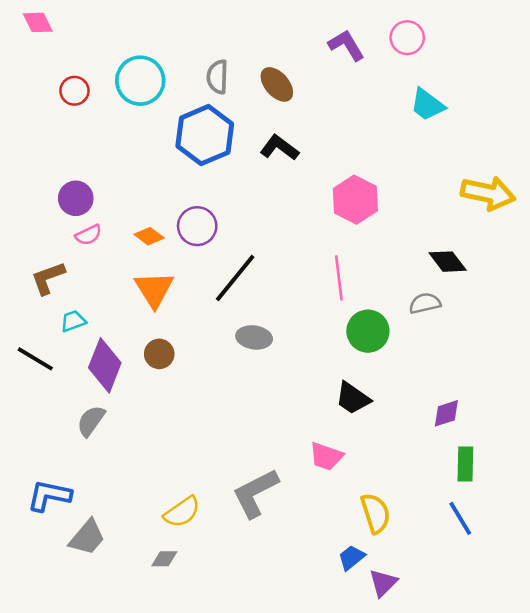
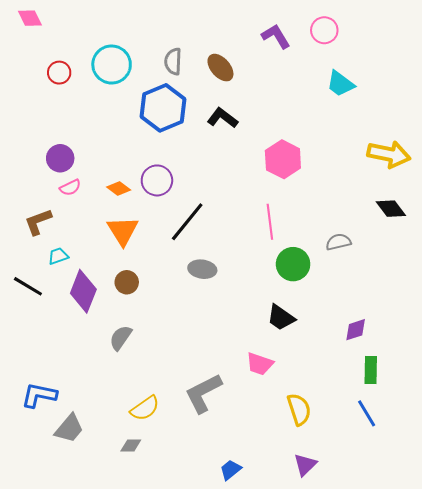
black diamond: (448, 262) -> (391, 209), moved
gray semicircle: (91, 421) -> (121, 338), moved
blue trapezoid: (352, 558) -> (231, 470), moved

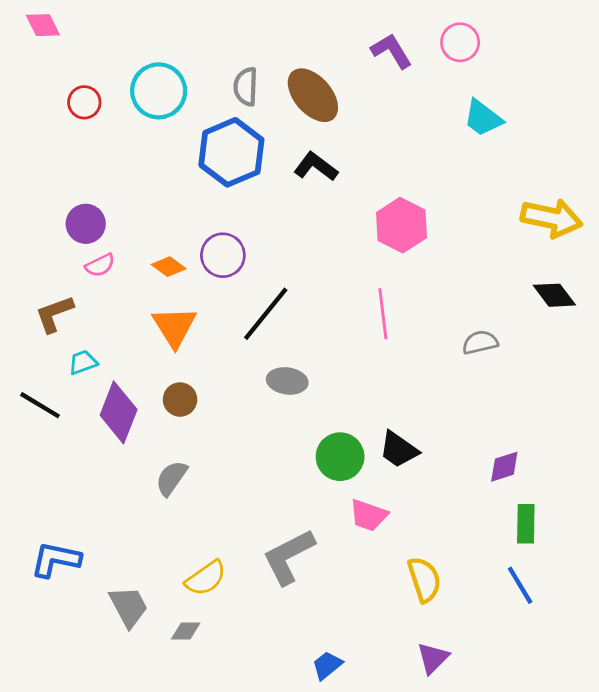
brown ellipse: (220, 68) -> (313, 95), size x1.4
green circle: (293, 264) -> (340, 457), moved
gray trapezoid: (69, 428) -> (129, 607), moved, turned -68

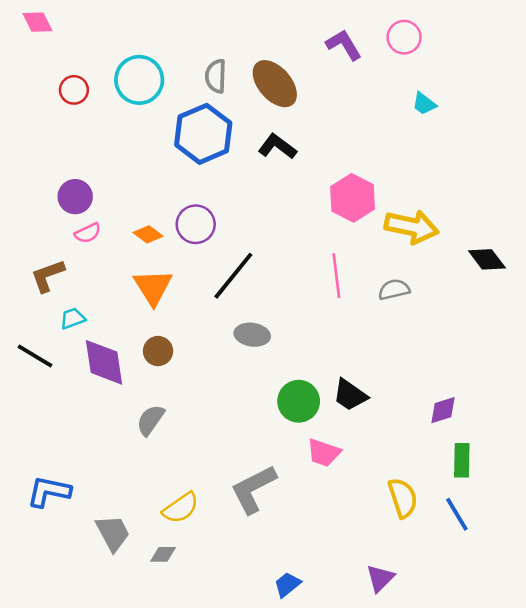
cyan trapezoid: (483, 118) -> (424, 104), size x0.7
yellow arrow: (552, 218) -> (412, 227), moved
gray semicircle: (480, 342) -> (394, 290), moved
purple diamond: (119, 412) -> (104, 362), turned -30
yellow semicircle: (424, 580) -> (403, 498), moved

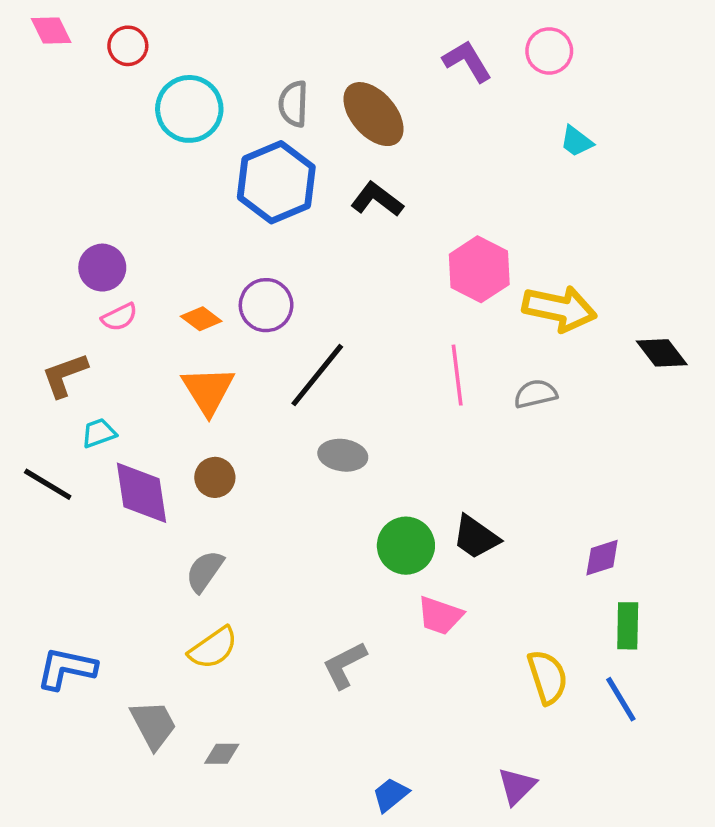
red circle: (74, 90) -> (128, 46), moved
gray L-shape: (253, 489) -> (345, 665), size x0.7
yellow semicircle: (181, 508) -> (213, 648), moved

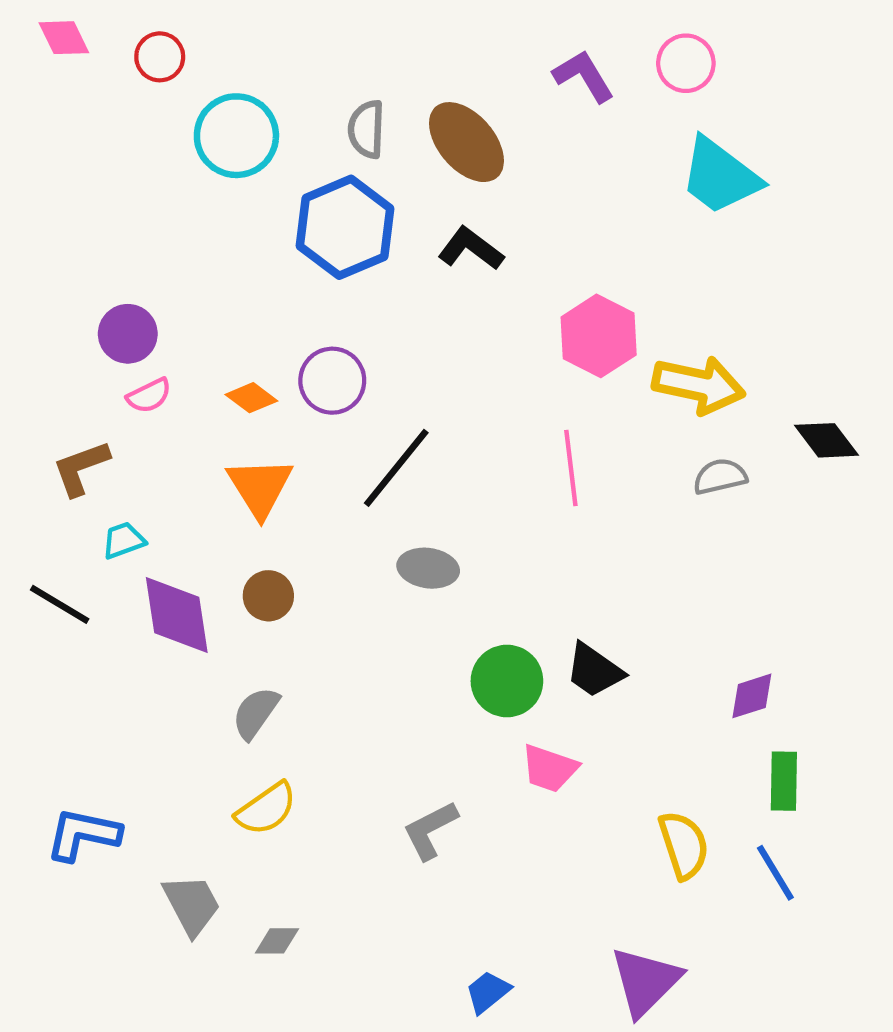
cyan trapezoid: (576, 141) -> (720, 176), size x2.0
gray semicircle: (536, 394) -> (720, 477), moved
purple triangle: (517, 786) -> (645, 981), size x1.5

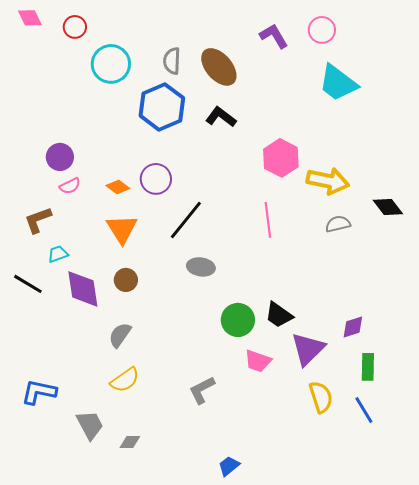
purple triangle: (645, 981) -> (308, 349), moved

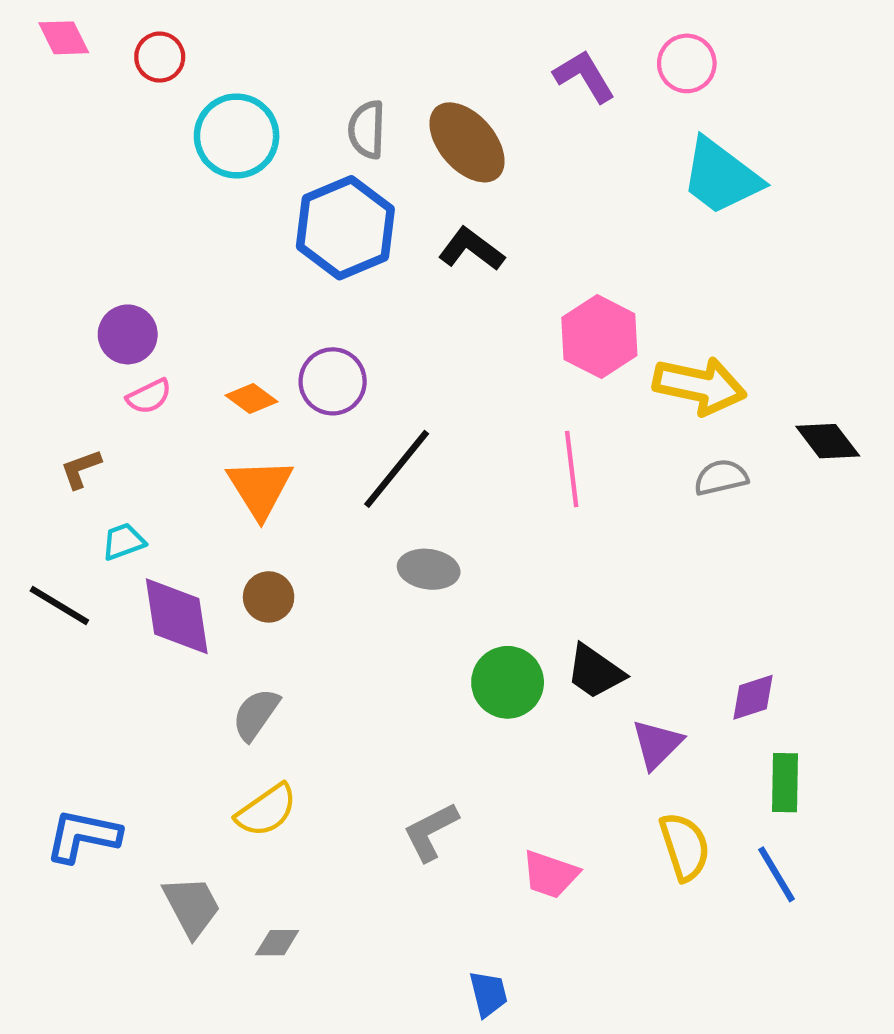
brown L-shape: (38, 220) -> (81, 469), size x0.7
purple triangle: (308, 349) -> (657, 744), size x0.7
pink trapezoid: (258, 361) -> (550, 874), moved
blue trapezoid: (229, 466) -> (488, 994), turned 115

